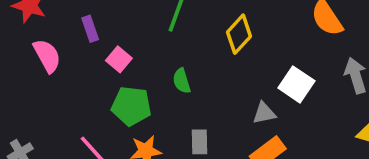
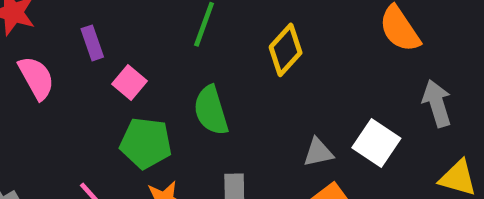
green semicircle: (182, 81) -> (211, 110), size x1.5
white square: (296, 84) -> (376, 143), moved

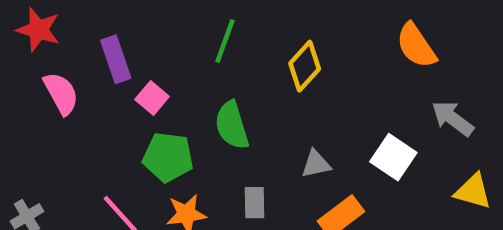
purple rectangle: (92, 43) -> (116, 59), size x1.4
gray arrow: (437, 103) -> (453, 118), turned -36
gray triangle: (318, 152) -> (316, 164), moved

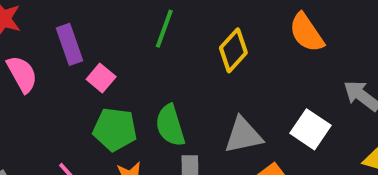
orange semicircle: (416, 46) -> (306, 33), moved
green semicircle: (232, 125) -> (170, 125), moved
gray triangle: (316, 164) -> (243, 135), size x1.5

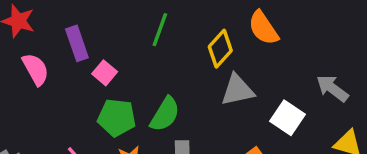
orange semicircle: (306, 33) -> (263, 28), moved
green semicircle: (170, 125) -> (165, 114), turned -132
gray triangle: (243, 135) -> (237, 90), moved

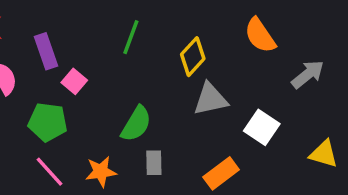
orange semicircle: (263, 28) -> (260, 35), moved
gray arrow: (332, 88) -> (308, 74), moved, turned 104
green pentagon: (117, 118) -> (48, 122), moved

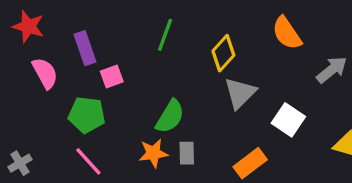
pink square: (74, 81) -> (112, 76), turned 30
gray triangle: (210, 99) -> (240, 93), turned -33
orange star: (101, 172) -> (153, 153), moved

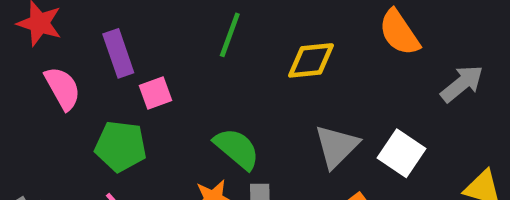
yellow diamond: (223, 53) -> (311, 60), turned 42
gray triangle: (240, 93) -> (337, 146), moved
green semicircle: (170, 116) -> (237, 149), turned -81

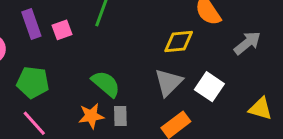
yellow diamond: (311, 60) -> (179, 42), moved
pink square: (155, 93) -> (62, 30), moved

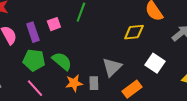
purple rectangle: (31, 24) -> (33, 32), moved
gray triangle: (169, 82) -> (112, 67), moved
green semicircle: (106, 84) -> (62, 61), moved

